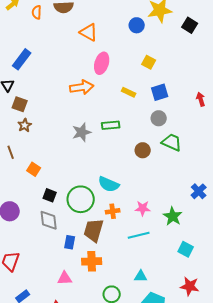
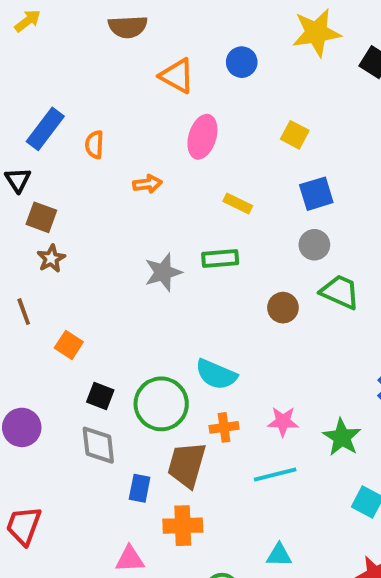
orange semicircle: (37, 12) -> (94, 145), moved
blue circle: (137, 25) -> (242, 62), moved
orange arrow: (82, 87) -> (147, 184), moved, size x0.6
yellow rectangle: (129, 92) -> (238, 204), moved

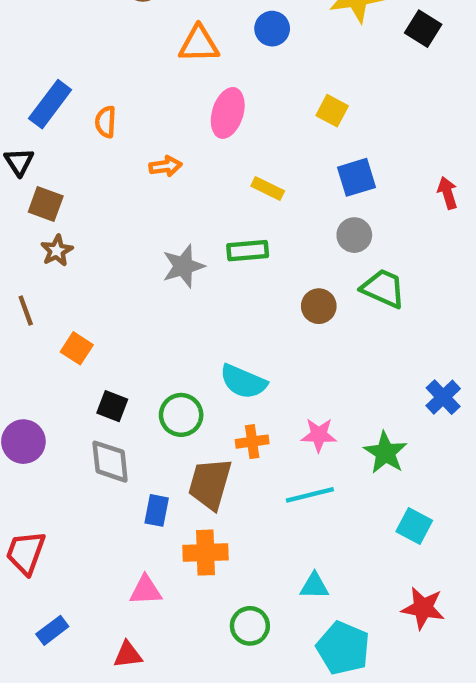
orange triangle: (177, 76) -> (199, 44), turned -30
green circle: (161, 404) -> (181, 415), size x0.7

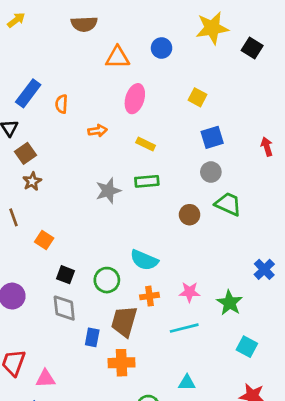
yellow rectangle: (268, 188) -> (146, 144), moved
brown square: (46, 204) -> (25, 153), turned 35
pink triangle: (146, 590) -> (46, 379), moved

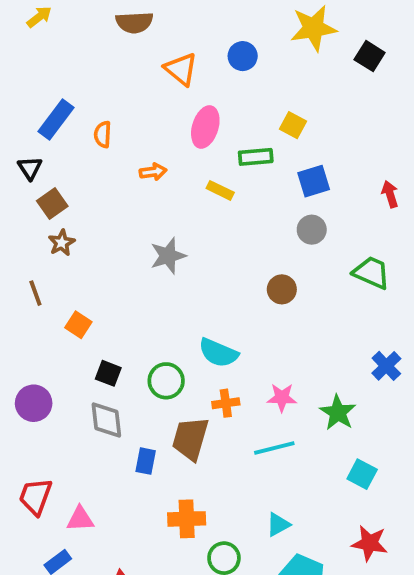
orange triangle: (118, 57) -> (181, 69), turned 40
green rectangle: (147, 181) -> (256, 157), moved
green trapezoid: (228, 204) -> (371, 273), moved
orange cross: (122, 363) -> (187, 519), moved
cyan triangle: (187, 383) -> (278, 525), turned -30

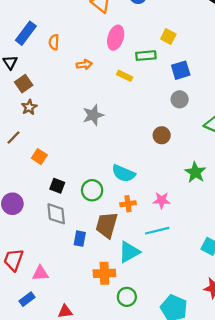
brown line: (35, 293) -> (14, 138), turned 64
green star: (338, 413) -> (195, 172), moved
cyan triangle: (278, 525) -> (129, 252), moved, size x1.5

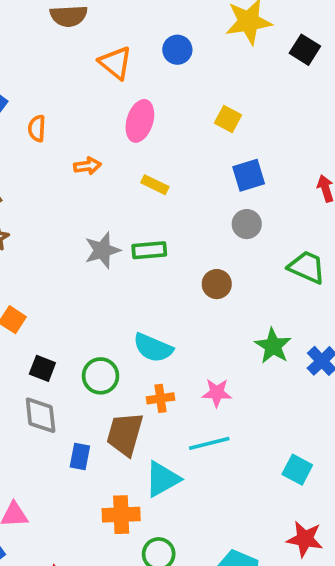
green rectangle: (146, 56) -> (149, 250), moved

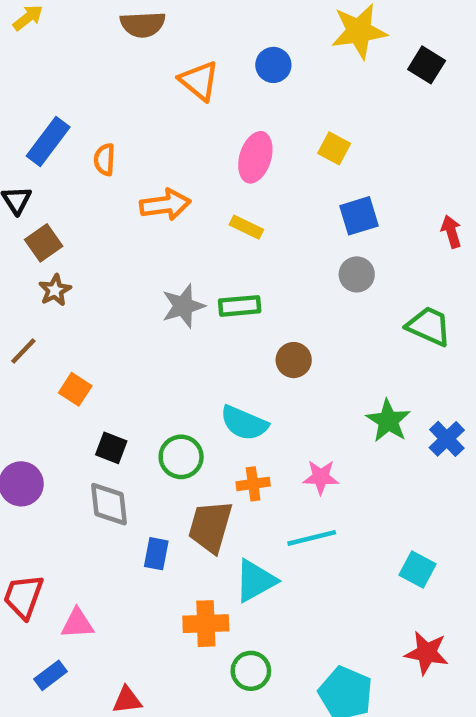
pink ellipse: (140, 121) -> (255, 157), moved
orange arrow: (87, 166) -> (165, 205), size x1.5
brown circle: (217, 284) -> (294, 360), moved

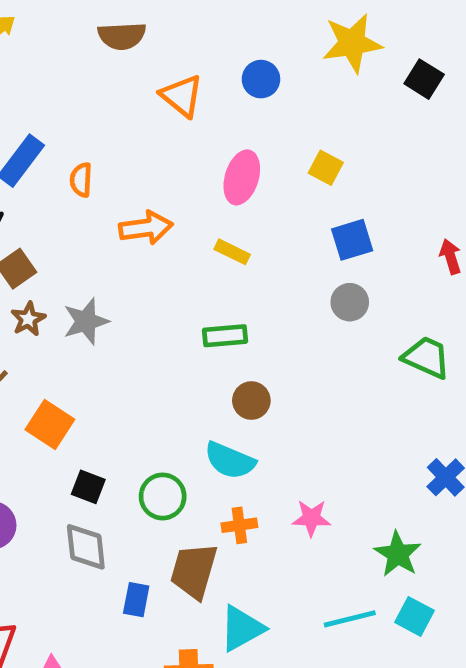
gray star: (183, 306) -> (86, 321), moved
brown circle: (294, 360) -> (251, 401), moved
orange square: (75, 389) -> (50, 425), size x1.4
green star: (388, 421) -> (398, 554), moved
cyan line: (312, 538) -> (350, 619), moved

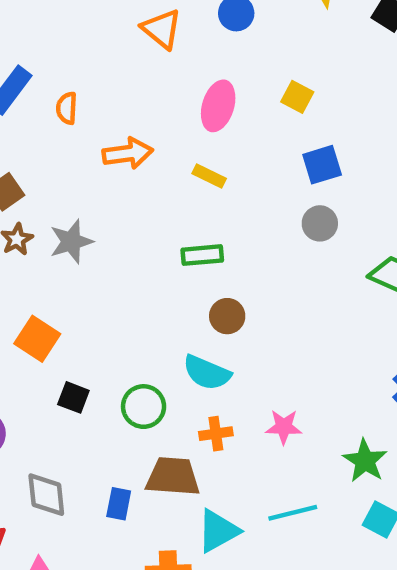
gray diamond: (86, 547) -> (46, 495), moved
brown trapezoid: (194, 571) -> (173, 477), turned 78
cyan line: (350, 619) -> (293, 513), moved

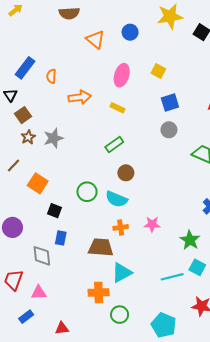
green rectangle: (202, 255) -> (114, 144), turned -30
green circle: (144, 407) -> (87, 192), moved
blue rectangle: (119, 504) -> (61, 238), moved
cyan line: (293, 513) -> (172, 277), moved

